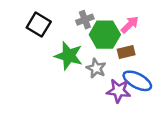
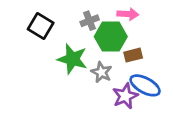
pink arrow: (130, 25) -> (128, 14), moved, turned 48
purple star: (119, 91) -> (125, 96), turned -30

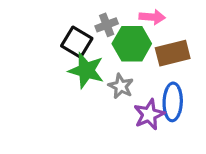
black square: (41, 26) -> (77, 42), moved
brown rectangle: (133, 55) -> (173, 53), moved, size x1.5
blue ellipse: (145, 85) -> (173, 102), turned 64

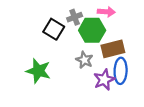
brown rectangle: (173, 53) -> (113, 49), moved
green star: (86, 70) -> (38, 71), moved

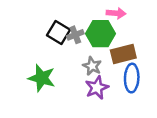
gray cross: (75, 17) -> (75, 35), moved
purple star: (104, 80) -> (97, 88), moved

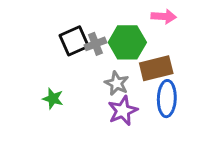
pink arrow: (116, 13) -> (164, 17), moved
black square: (58, 32) -> (74, 41), turned 35
green star: (42, 78) -> (53, 99), size x0.6

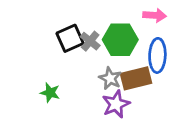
gray cross: (95, 44) -> (90, 41), turned -30
brown rectangle: (156, 68) -> (136, 78), moved
blue ellipse: (167, 99) -> (157, 55), moved

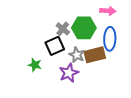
black square: (70, 38) -> (55, 46), moved
purple star: (116, 104) -> (69, 73), moved

